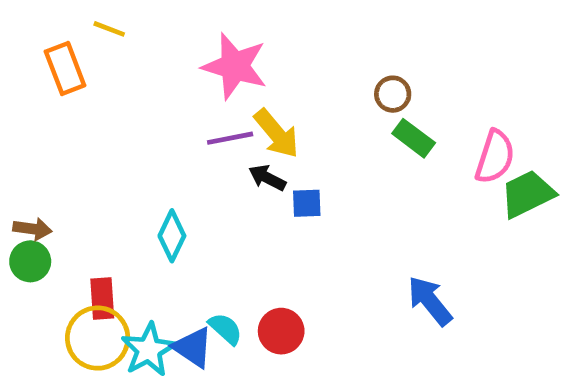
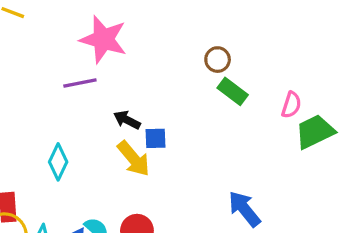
yellow arrow: (276, 134) -> (134, 159), moved
purple line: (230, 138) -> (80, 83), moved
pink semicircle: (495, 157) -> (291, 105), size x0.7

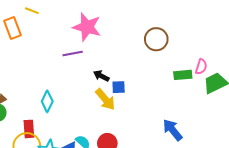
brown circle: (218, 60) -> (156, 39), size x1.5
green rectangle: (233, 91) -> (183, 75), moved, turned -42
cyan diamond: (58, 162) -> (47, 101), moved

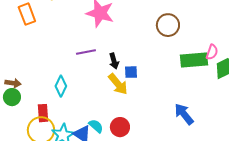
purple line: (73, 53) -> (86, 52), moved
green rectangle: (183, 75) -> (194, 60), size x1.5
black arrow: (101, 76) -> (114, 61), turned -133

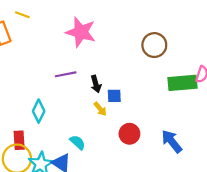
yellow arrow: (118, 84) -> (100, 109), size x0.6
cyan semicircle: (96, 126) -> (78, 142), moved
red circle: (120, 127) -> (129, 134), moved

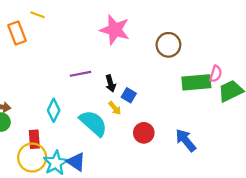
pink star: (81, 32) -> (115, 30), moved
blue square: (114, 96) -> (129, 95), turned 32
cyan semicircle: (78, 142) -> (93, 123), moved, size x1.8

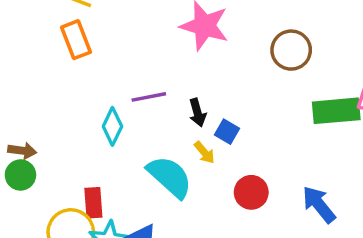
orange rectangle: (17, 33) -> (76, 40), moved
cyan diamond: (54, 110) -> (112, 126), moved
red rectangle: (34, 139) -> (93, 203), moved

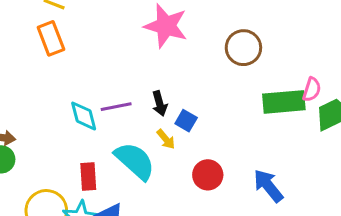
purple line: (149, 97) -> (116, 107), moved
cyan diamond: (112, 126) -> (84, 116), turned -40
red rectangle: (93, 203) -> (88, 176), moved

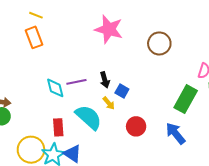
green rectangle: (284, 102) -> (186, 99), moved, turned -56

